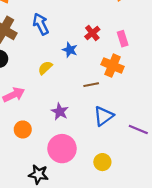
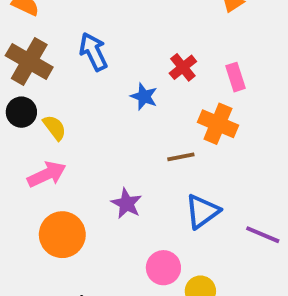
yellow semicircle: (45, 68) -> (54, 128), moved, turned 96
orange circle: (23, 129) -> (62, 235), size x1.5
pink circle: (62, 149) -> (163, 268), moved, size x0.7

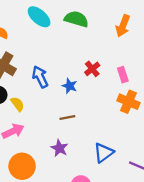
blue arrow: (93, 52) -> (40, 77), moved
orange cross: (218, 124) -> (128, 102), moved
brown line: (181, 157) -> (67, 118), moved

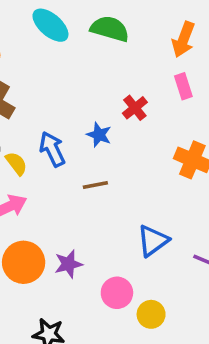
pink rectangle: (123, 75) -> (183, 86), moved
blue arrow: (40, 77) -> (52, 149), moved
purple star: (59, 148) -> (68, 264), moved, turned 30

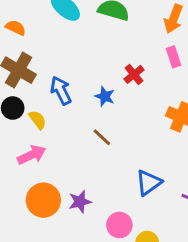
blue arrow: (52, 149) -> (61, 91), moved
brown line: (95, 185) -> (102, 137), turned 54

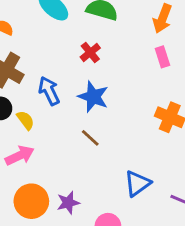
red cross: (134, 74) -> (90, 52), moved
blue star: (105, 96) -> (93, 97), size x1.5

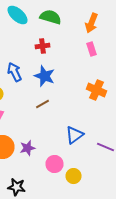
red cross: (90, 52) -> (42, 46), turned 32
brown line: (90, 138) -> (42, 104), turned -72

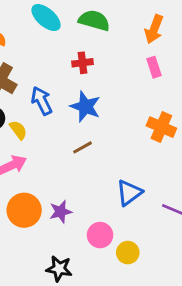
black star: (16, 187) -> (59, 269), moved

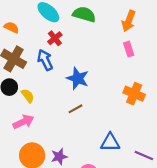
red cross: (83, 63) -> (55, 38), moved, turned -32
blue arrow: (42, 101) -> (45, 60), moved
blue triangle: (129, 193) -> (110, 142), turned 36

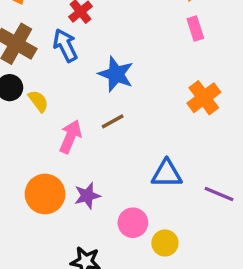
orange cross: (134, 94) -> (204, 98), turned 30
pink arrow: (23, 122) -> (70, 137), moved, turned -42

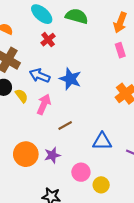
blue arrow: (65, 45) -> (40, 76), moved, turned -42
brown line: (113, 121) -> (65, 125), moved
pink arrow: (70, 137) -> (44, 104), moved

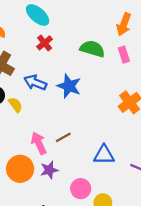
green semicircle: (77, 16) -> (92, 49), moved
pink arrow: (44, 104) -> (39, 143), moved, turned -48

